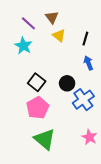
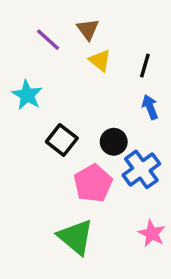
cyan star: (23, 46) -> (27, 95), moved
pink pentagon: (38, 108) -> (93, 183), moved

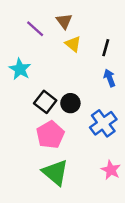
black circle: (114, 142) -> (70, 103), moved
pink pentagon: (93, 183) -> (50, 135), moved

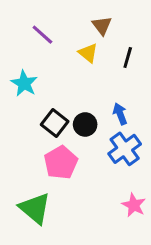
brown triangle: (64, 21) -> (102, 26), moved
blue arrow: (110, 78) -> (120, 114), moved
green triangle: (55, 172) -> (35, 208), moved

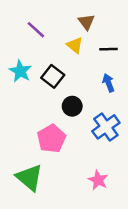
black line: (128, 58) -> (108, 49), turned 72
blue arrow: (120, 114) -> (108, 83), moved
black square: (55, 123) -> (53, 76), moved
pink star: (134, 205) -> (98, 180), moved

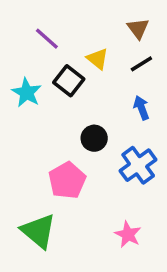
brown triangle: (86, 22) -> (138, 28), moved
black line: (108, 49) -> (141, 64), turned -30
black square: (53, 76) -> (69, 81), moved

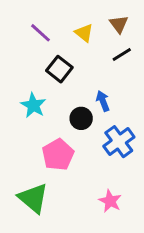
yellow triangle: (98, 59) -> (84, 33), moved
cyan star: (27, 93) -> (33, 105), moved
blue arrow: (141, 108) -> (103, 101), moved

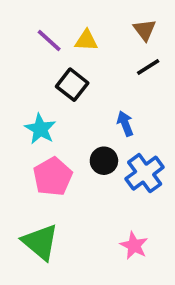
yellow triangle: (84, 33) -> (86, 40), moved, turned -36
black circle: (81, 118) -> (104, 161), moved
pink pentagon: (58, 155) -> (53, 177), moved

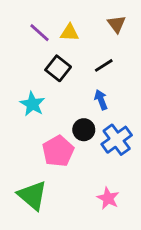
black line: (148, 67) -> (104, 65), moved
pink pentagon: (53, 177) -> (58, 151), moved

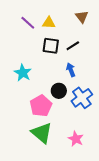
black square: (58, 68) -> (51, 46), moved, turned -30
green triangle: (32, 195) -> (42, 133), moved

